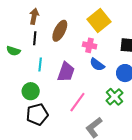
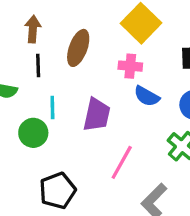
green circle: (31, 91) -> (33, 133), moved

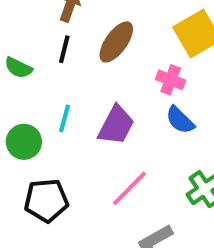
cyan line: (52, 107) -> (65, 118), moved
green circle: (33, 133) -> (24, 142), moved

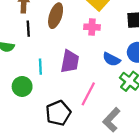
blue semicircle: (180, 120) -> (111, 59), moved
black pentagon: (46, 200) -> (58, 113), moved

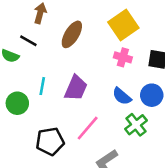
pink cross: (92, 27) -> (123, 57), moved
black line: (28, 29) -> (28, 41), moved, turned -70

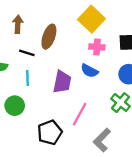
black line: (28, 41) -> (27, 53), moved
cyan line: (42, 86) -> (27, 78), moved
blue semicircle: (122, 96) -> (89, 71), moved

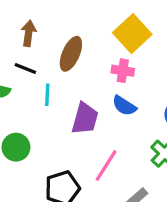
pink cross: (97, 47) -> (123, 71), moved
black line: (27, 53) -> (25, 69), moved
cyan line: (27, 78) -> (47, 95), moved

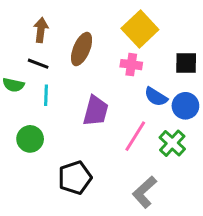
cyan line: (47, 95) -> (46, 95), moved
blue semicircle: (124, 106) -> (156, 97), moved
pink line: (106, 166) -> (135, 136), moved

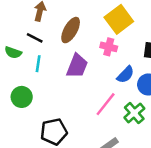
blue semicircle: (156, 97) -> (125, 75), turned -84
purple trapezoid: (96, 111) -> (77, 66), moved

